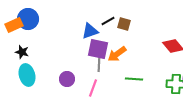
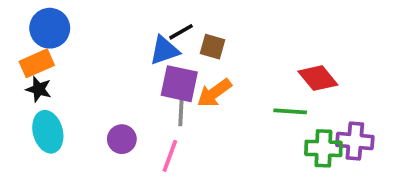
black line: (108, 21) -> (181, 32), moved
brown square: (124, 24) -> (212, 47), moved
orange rectangle: (14, 25) -> (37, 63), moved
green line: (134, 79) -> (290, 111), moved

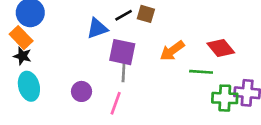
brown square: (212, 47) -> (146, 14), moved
blue triangle: (164, 50) -> (97, 28), moved
orange rectangle: (37, 63) -> (21, 38), turned 70
orange arrow: (214, 93) -> (172, 51), moved

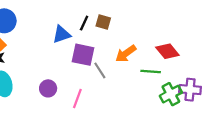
black line: (124, 15) -> (84, 23), turned -35
gray line: (124, 72) -> (100, 70), moved, turned -36
green cross: (225, 98) -> (171, 94), turned -30

